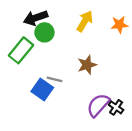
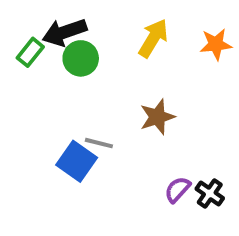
green rectangle: (21, 50) -> (30, 52), moved, size x0.6
purple semicircle: (98, 105) -> (177, 189), size x0.6

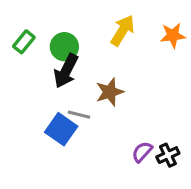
black arrow: (65, 32) -> (66, 71), moved, turned -44
brown star: (157, 117) -> (110, 92), moved
black cross: (210, 194) -> (168, 155), turned 30

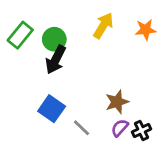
green rectangle: (24, 42) -> (20, 35), size x1.4
brown star: (110, 92) -> (117, 102), moved
gray line: (79, 115) -> (82, 128), moved, turned 30

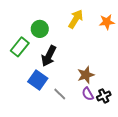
green rectangle: (20, 35) -> (20, 47), moved
black arrow: (56, 60) -> (49, 56), moved
purple semicircle: (120, 128) -> (88, 94), turned -72

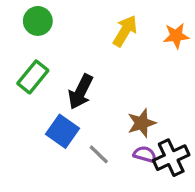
green circle: (40, 29) -> (38, 21), moved
purple semicircle: (88, 94) -> (145, 154), turned 136
black cross: (104, 96) -> (171, 158), size x1.5

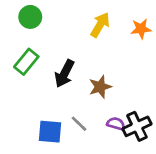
brown star: (142, 123) -> (100, 87), moved
blue square: (63, 131) -> (50, 132), moved, turned -30

